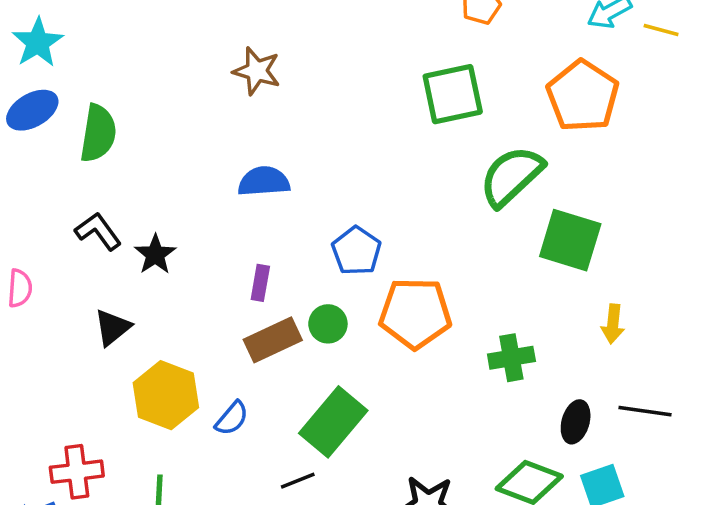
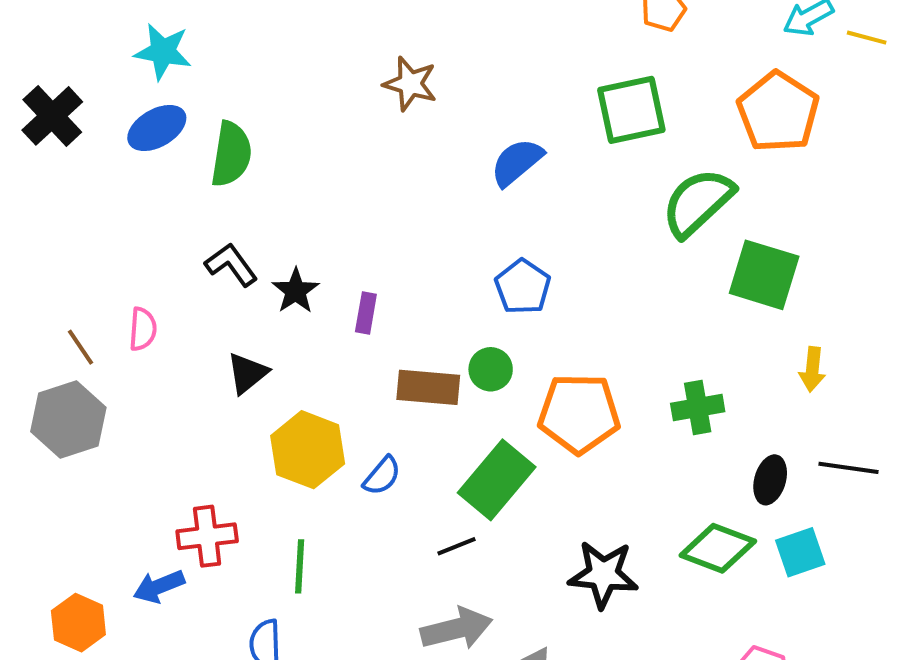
cyan star: (38, 42) -> (163, 52), turned -30
blue semicircle: (264, 181) -> (517, 162), moved, turned -36
purple rectangle: (260, 283) -> (366, 313), moved
orange pentagon: (415, 313) -> (579, 414), moved
brown rectangle: (273, 340) -> (428, 387), turned 30

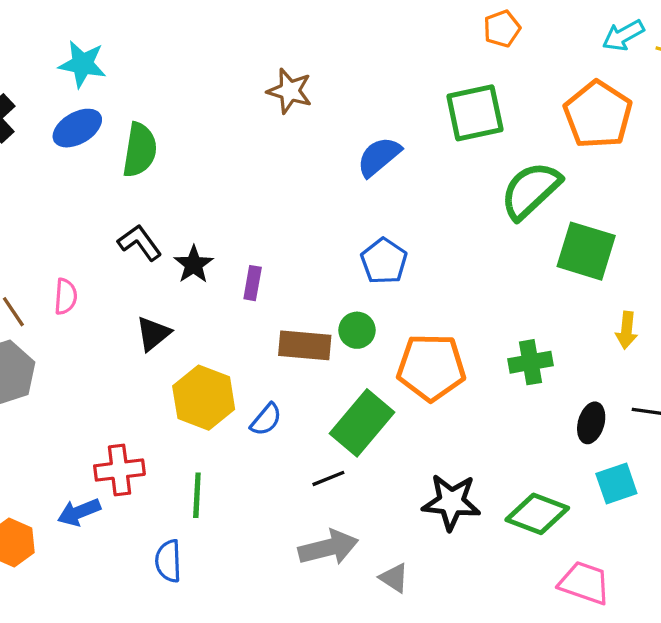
green diamond: (718, 548) -> (537, 514), moved

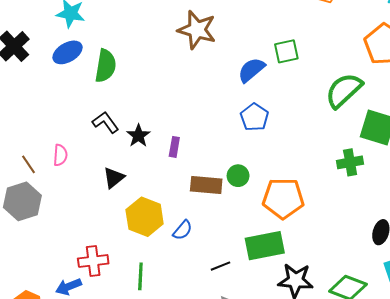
brown star: (290, 91) -> (197, 30), size x1.4
green square: (475, 113) -> (286, 51), moved, size x0.7
blue pentagon: (384, 261) -> (254, 117), moved
green cross: (531, 362) -> (350, 162), moved
green rectangle: (362, 423) -> (265, 246), moved, turned 39

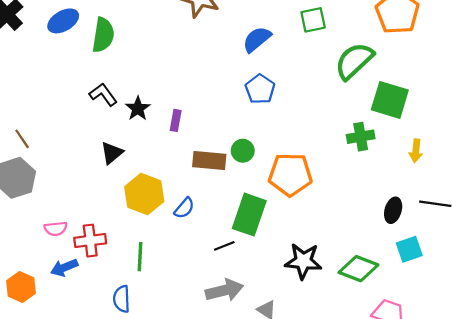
green square: (286, 51) -> (313, 20), moved
pink semicircle: (60, 155) -> (56, 229), moved, turned 80
green rectangle: (265, 246) -> (249, 215), moved, turned -60

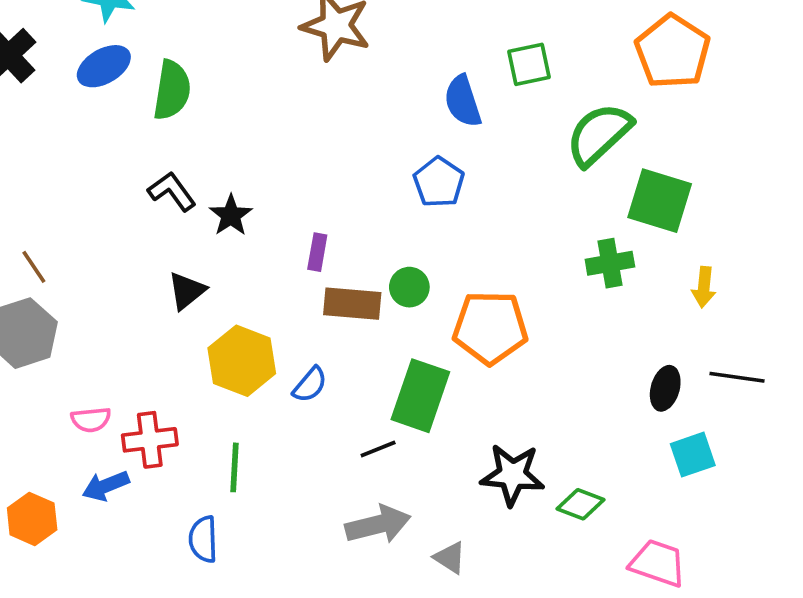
blue semicircle: (257, 39) -> (463, 101), moved, turned -68
purple rectangle: (176, 120) -> (317, 252), moved
green diamond: (358, 269) -> (581, 504), moved, size x0.7

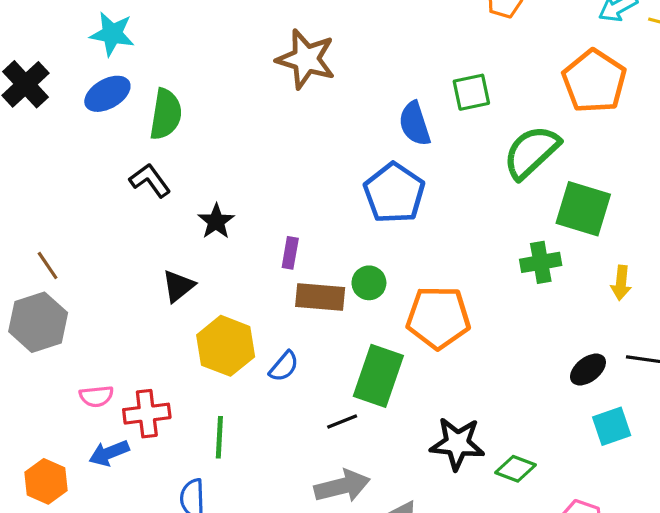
blue pentagon: (439, 182) -> (394, 193), size x1.4
black L-shape: (172, 191) -> (150, 180), moved
black ellipse: (665, 388) -> (588, 370), turned 36

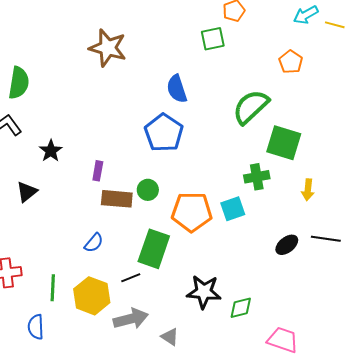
orange pentagon: (594, 81) -> (291, 62), size x0.6
green square: (471, 92) -> (213, 39), moved
yellow hexagon: (226, 346) -> (92, 296), moved
cyan square: (612, 426) -> (233, 209), moved
green diamond: (516, 469) -> (241, 308), turned -35

